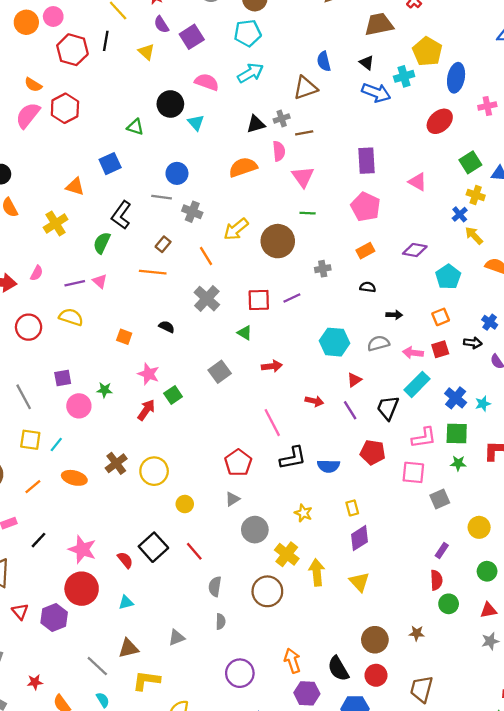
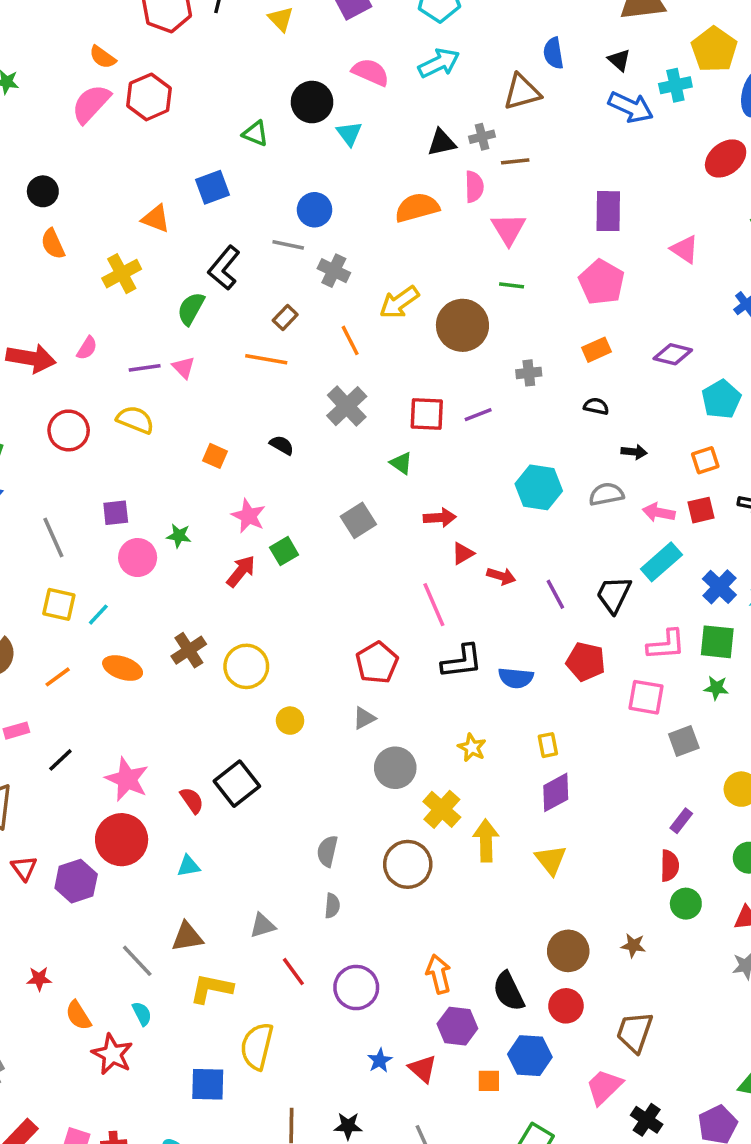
red triangle: (354, 380) -> (463, 553), moved
red line: (194, 551) -> (293, 972), moved

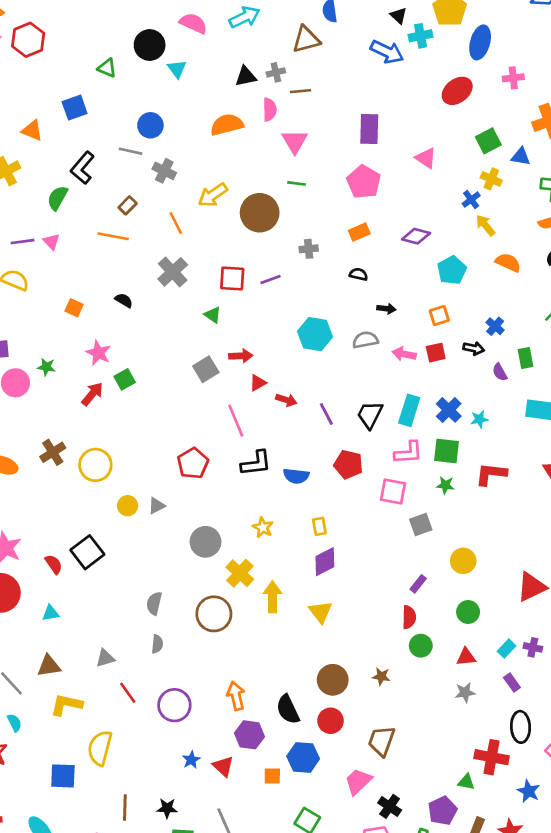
black triangle: (619, 60) -> (399, 16), moved
gray square: (358, 520) -> (206, 369), moved
cyan rectangle: (661, 562) -> (409, 410), moved, turned -32
gray triangle: (364, 718) -> (156, 506), moved

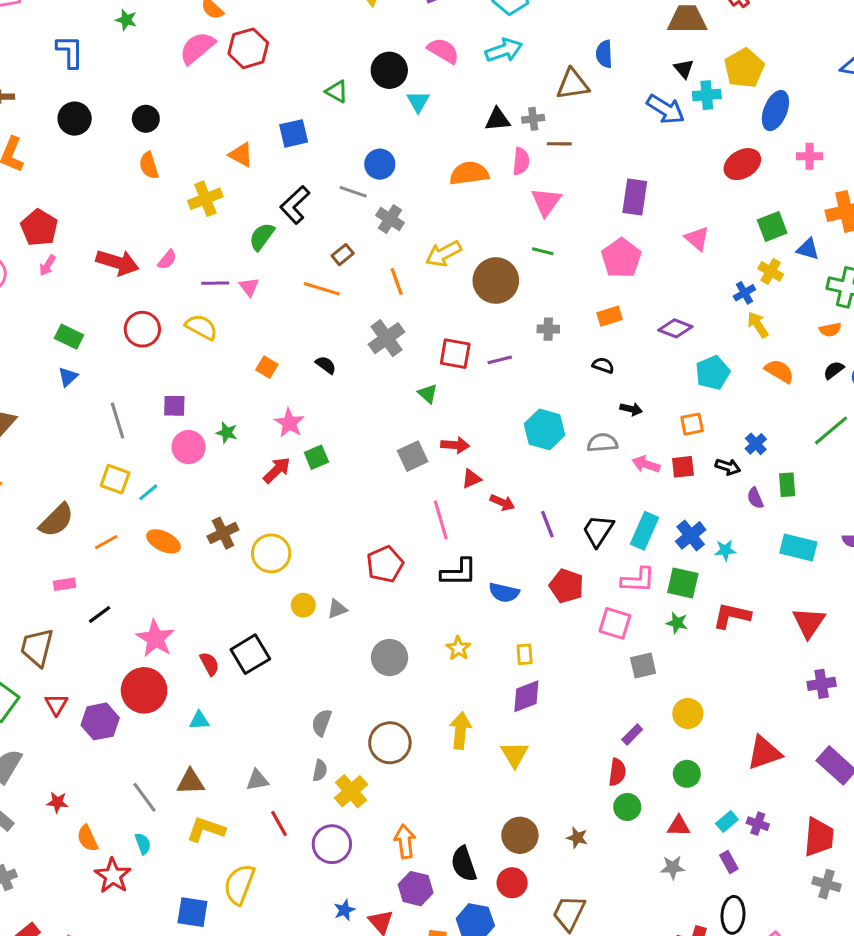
yellow cross: (240, 573) -> (351, 791), moved

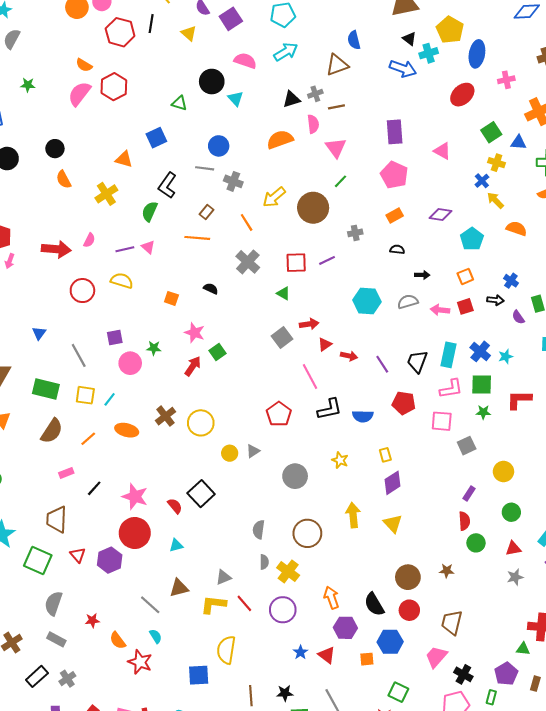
green line: (543, 251) -> (340, 181), turned -48
green rectangle: (69, 337) -> (46, 389), moved, size x1.4
yellow L-shape: (206, 829) -> (213, 604), moved

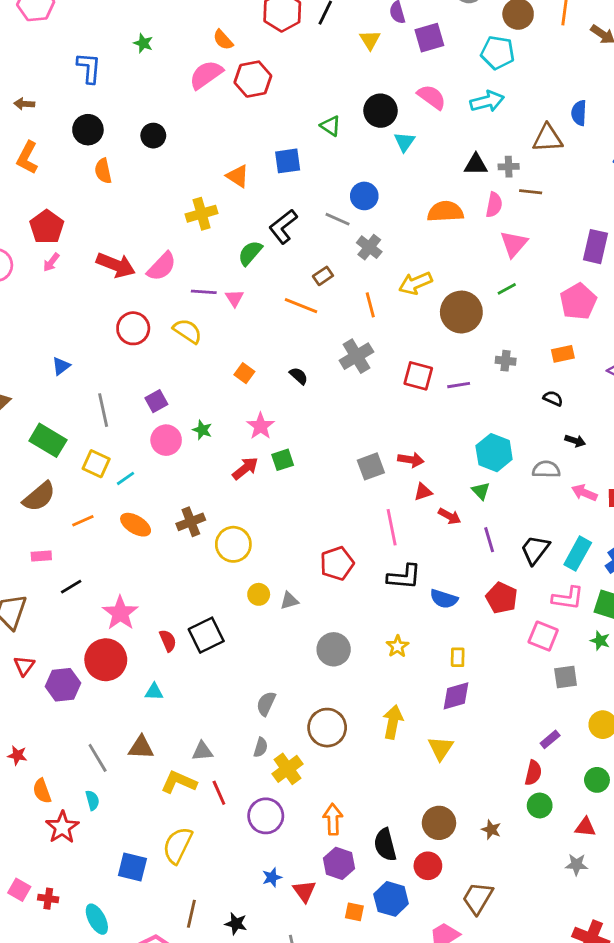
orange semicircle: (64, 180) -> (103, 171), moved
pink semicircle: (89, 240) -> (162, 267), size x1.6
green triangle: (283, 293) -> (481, 491), moved
purple square: (115, 337) -> (156, 401), turned -35

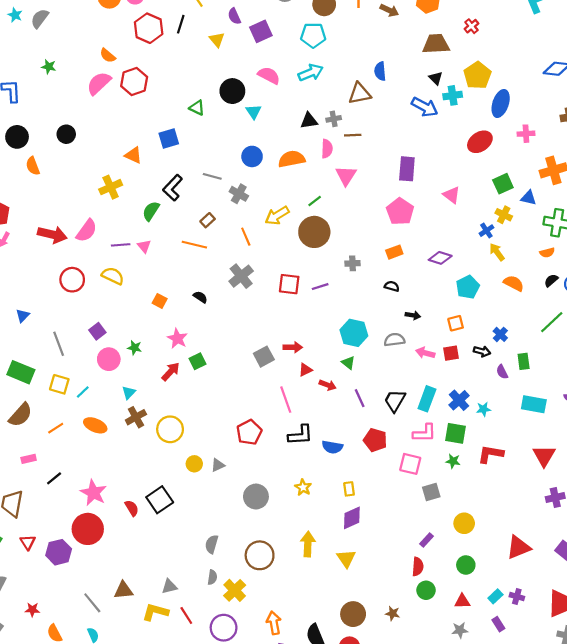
blue circle: (364, 196) -> (252, 156), moved
green line: (507, 289) -> (315, 201), moved
cyan triangle: (154, 692) -> (129, 393), moved, turned -40

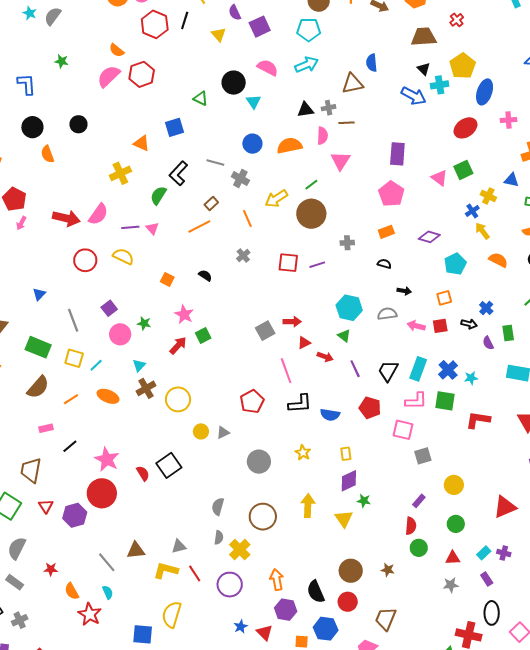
green square: (503, 184) -> (463, 170), moved
orange line: (194, 245) -> (199, 226), turned -40
gray cross: (241, 276) -> (243, 256), size x0.6
green star: (453, 461) -> (364, 501), moved

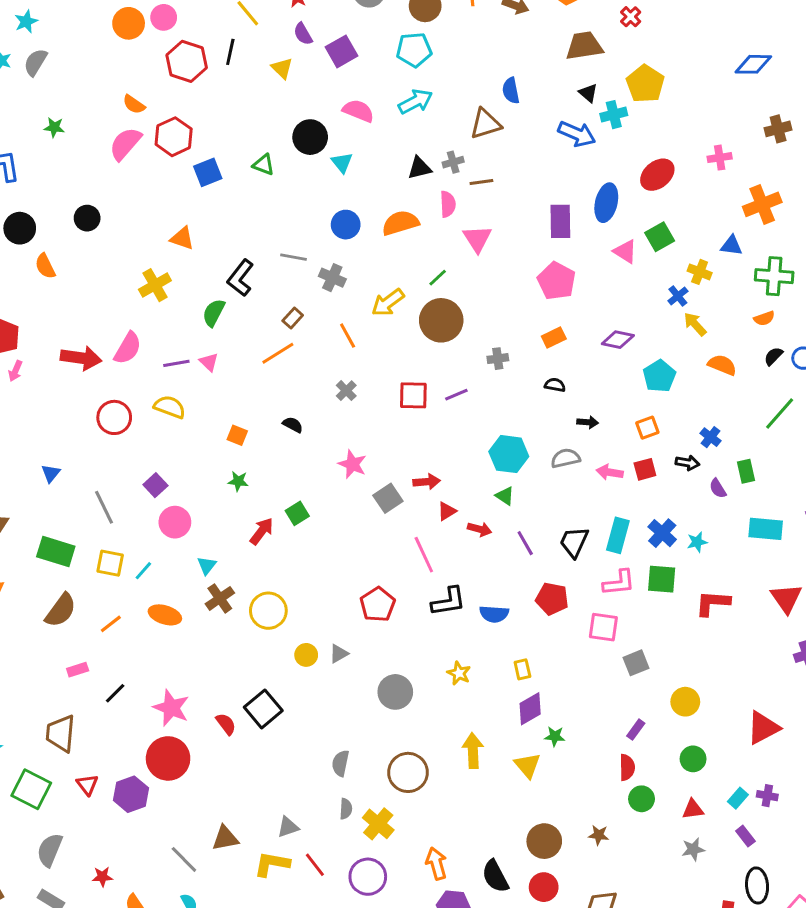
blue ellipse: (485, 92) -> (606, 203), moved
blue square: (174, 127) -> (208, 172), moved
pink star: (184, 314) -> (352, 464), moved
green star: (144, 323) -> (238, 481), moved

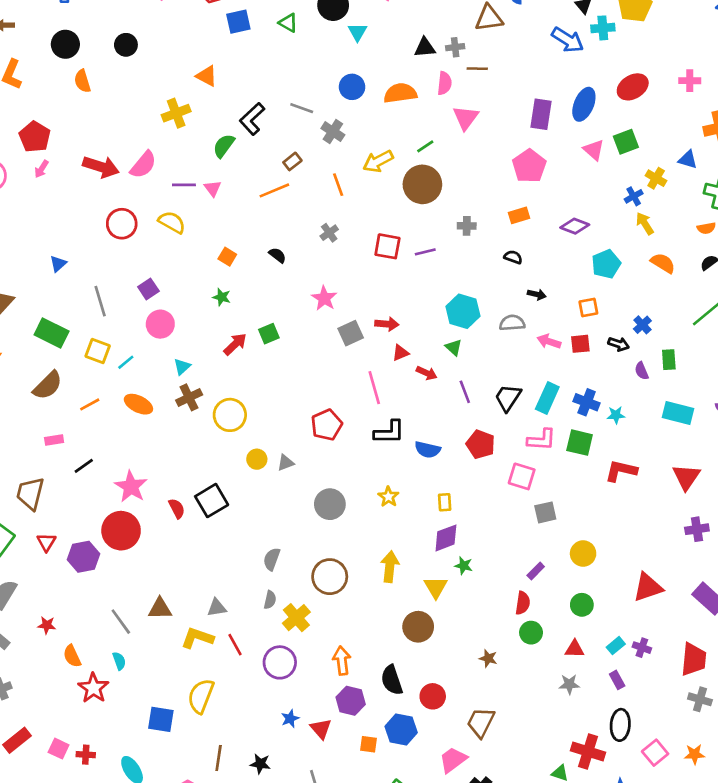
blue cross: (662, 533) -> (587, 402), turned -30
brown circle: (544, 841) -> (418, 627), moved

